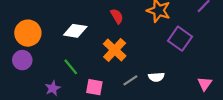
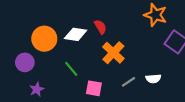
red semicircle: (117, 16) -> (100, 27), moved
orange circle: (28, 33) -> (44, 39), moved
purple star: (53, 88) -> (37, 89), moved

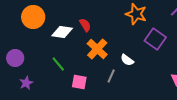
orange circle: (44, 39) -> (33, 17), moved
white semicircle: (153, 79) -> (127, 60), moved, turned 40
gray line: (128, 82) -> (111, 76), turned -32

